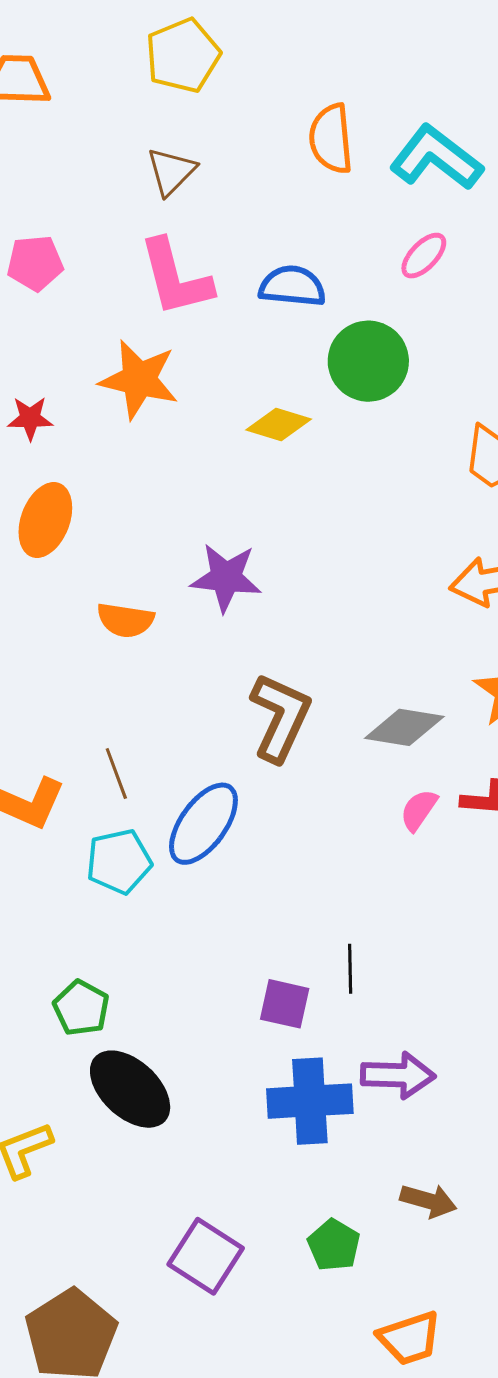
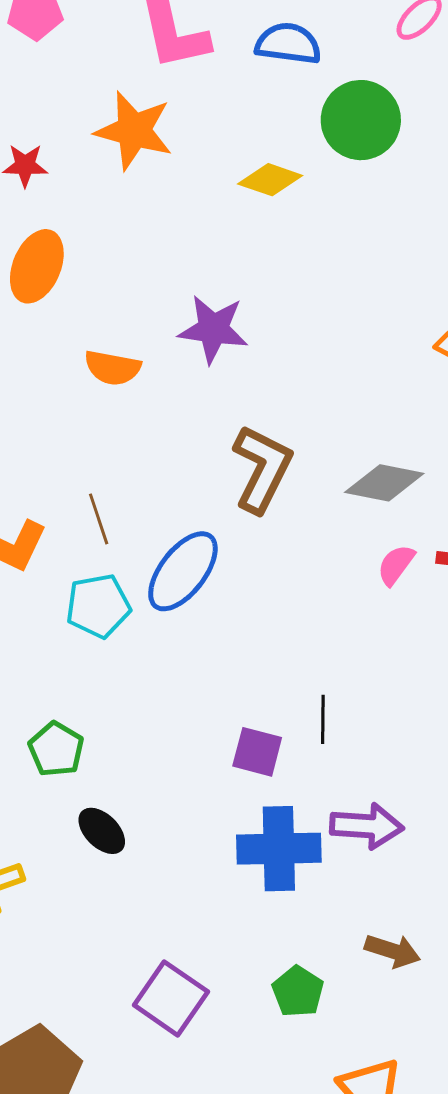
black ellipse: (130, 1089) -> (102, 831), size x0.6

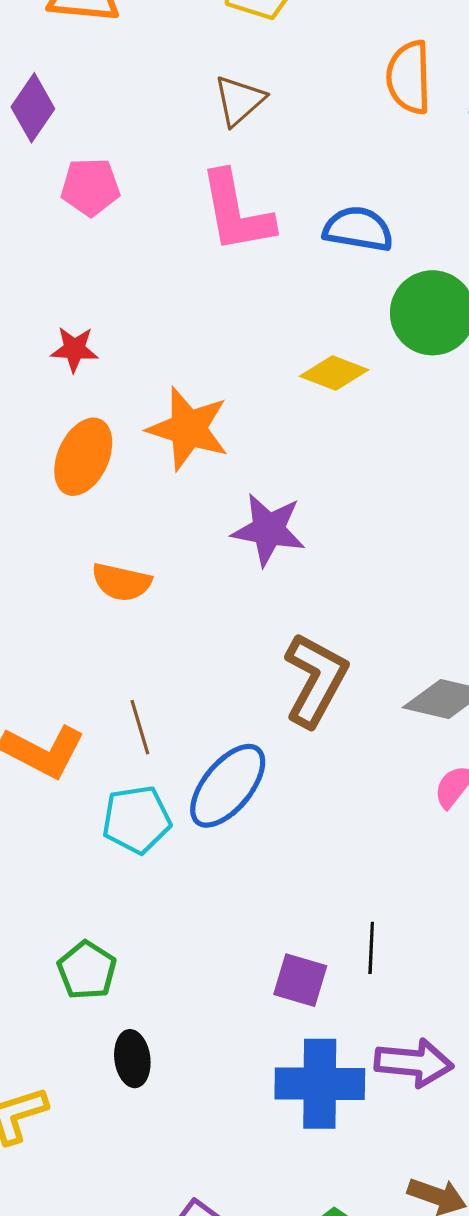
orange star: (134, 131) -> (188, 429), moved
orange semicircle: (113, 368) -> (121, 582), moved
black ellipse: (102, 831) -> (132, 1059), turned 36

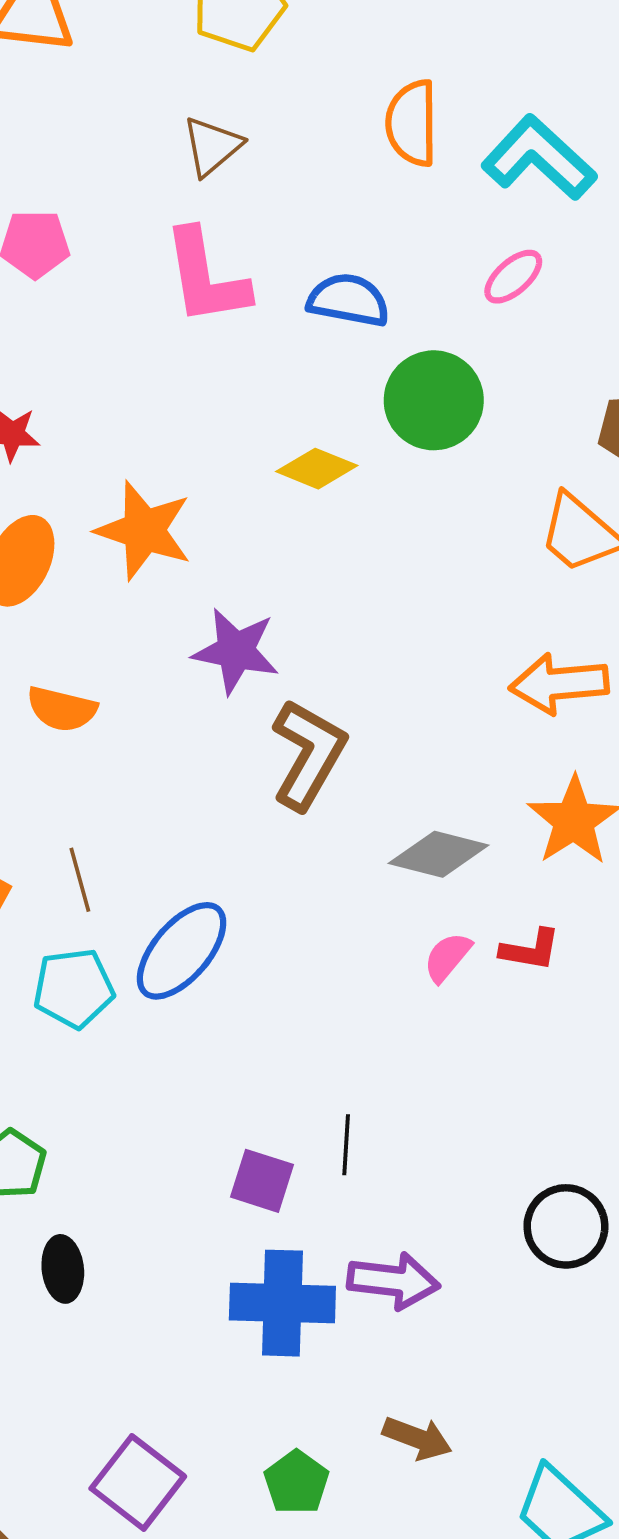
brown L-shape: (316, 680) -> (308, 754), moved

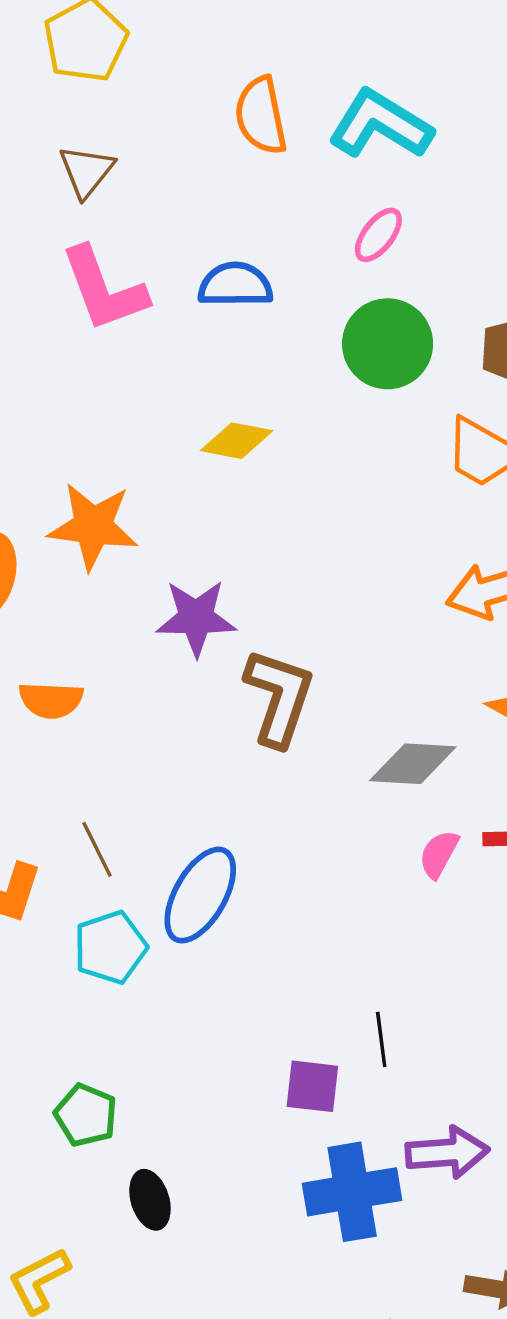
green circle: (434, 400) -> (388, 344), moved

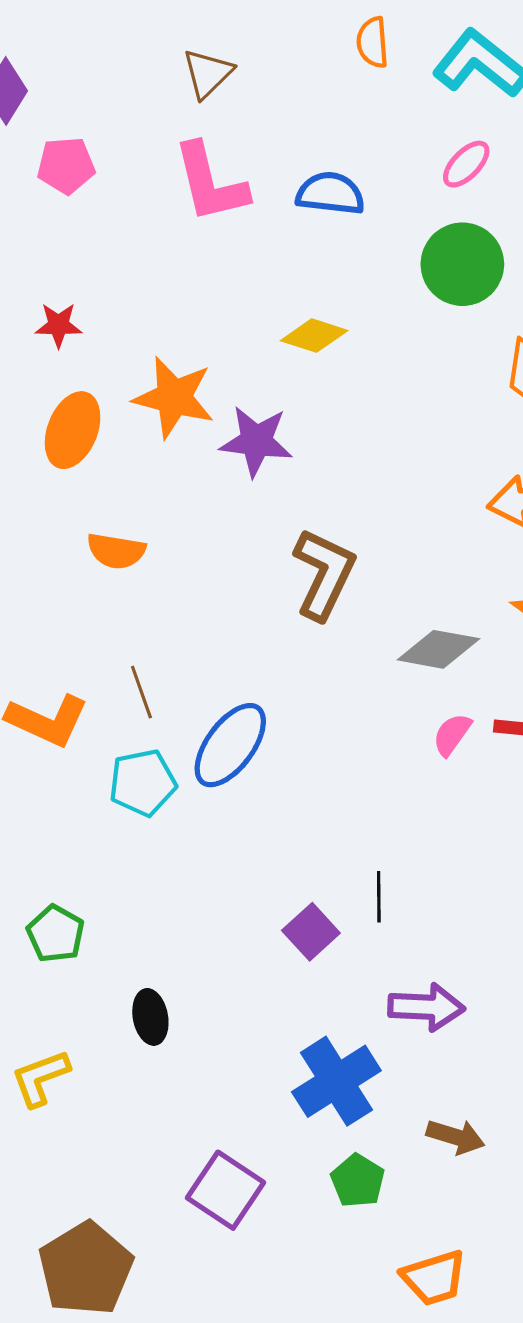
orange semicircle: (261, 116) -> (373, 42), size x0.7
purple star: (196, 618) -> (256, 441), moved
purple square: (312, 1086) -> (311, 932), turned 34
green pentagon: (86, 1115) -> (56, 934), moved
blue cross: (352, 1192) -> (336, 1081), moved, turned -30

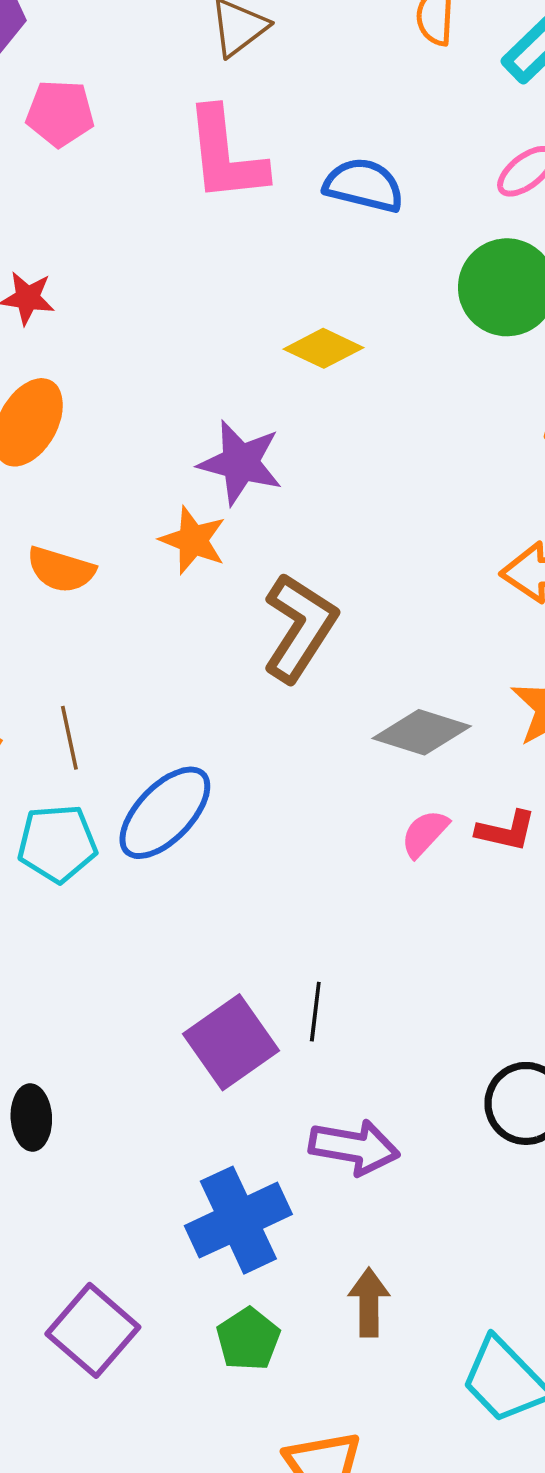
orange star: (174, 397) -> (193, 540), moved, size x0.7
purple square: (311, 932) -> (231, 1042), size x1.4
brown arrow: (456, 1137) -> (369, 1302), turned -114

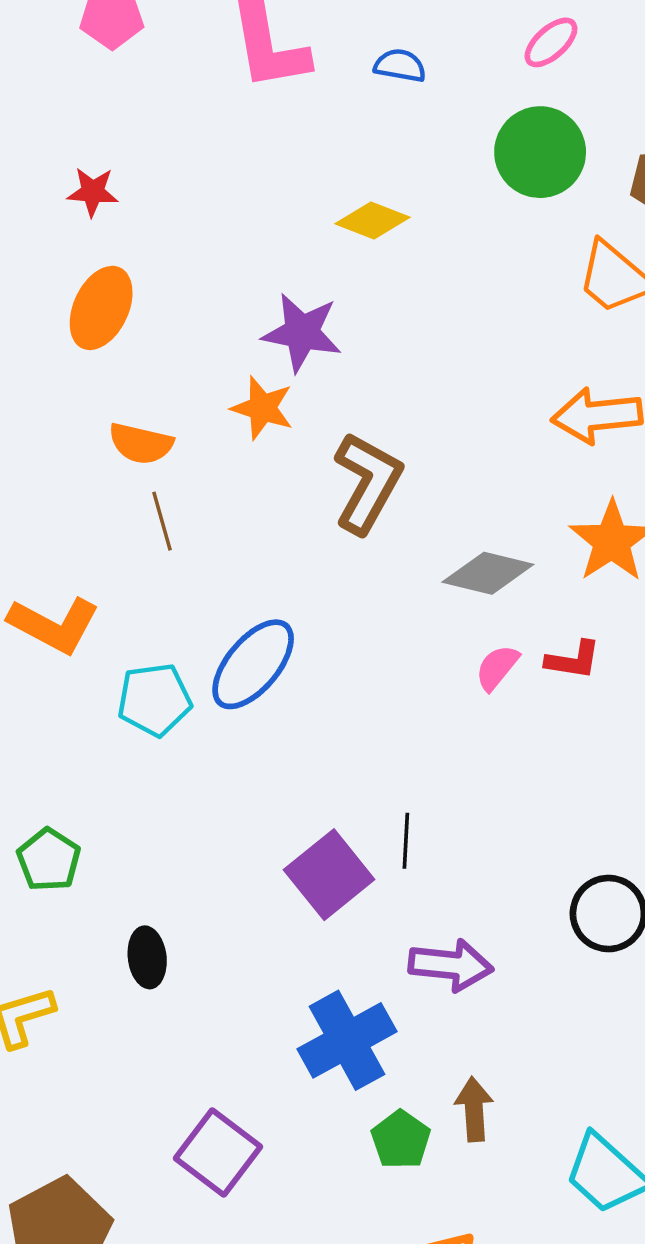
blue semicircle: (364, 185) -> (400, 66), size x0.7
brown line: (69, 738) -> (162, 521), moved
green pentagon: (248, 1339) -> (401, 1140), moved

